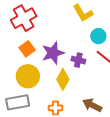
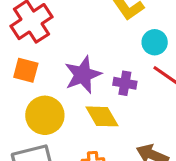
orange square: (27, 49) -> (26, 70), moved, turned -35
yellow diamond: (63, 79) -> (102, 116), turned -55

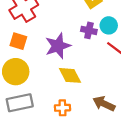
purple cross: (125, 83) -> (89, 30), moved
yellow circle: (45, 115) -> (16, 72), moved

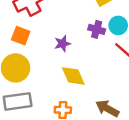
purple star: (58, 46) -> (62, 44), size x0.6

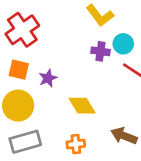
purple star: (62, 44) -> (48, 78), moved

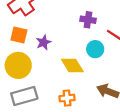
cyan circle: (123, 44) -> (95, 49), moved

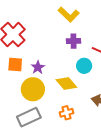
yellow circle: (18, 65) -> (33, 89), moved

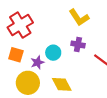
cyan circle: (84, 66) -> (53, 53), moved

